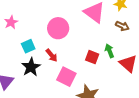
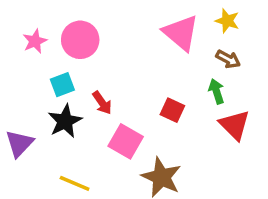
pink circle: (58, 28) -> (80, 40), moved
green arrow: (109, 51) -> (216, 91), moved

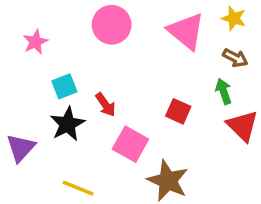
pink circle: (80, 40) -> (112, 25), moved

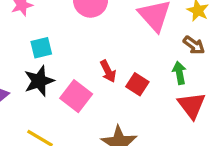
red arrow: (106, 105) -> (108, 71), moved
pink square: (130, 144) -> (76, 96), moved

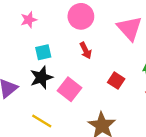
red arrow: (108, 71) -> (86, 51), moved

